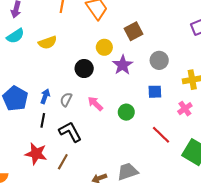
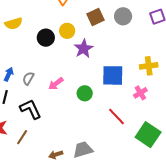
gray circle: (159, 60) -> (123, 16), moved
black circle: (84, 69) -> (46, 38), moved
blue square: (155, 92) -> (113, 75), size x1.6
pink arrow: (95, 104) -> (56, 84), turned -84

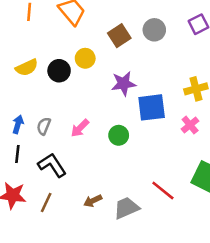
yellow semicircle: (14, 23) -> (27, 68), moved
purple star: (84, 49) -> (124, 84), moved, turned 30
red line: (116, 116) -> (163, 190), moved
brown arrow: (56, 155) -> (93, 201), moved

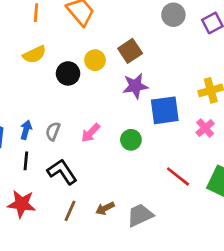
gray circle: (154, 30) -> (173, 15), moved
brown square: (119, 36) -> (130, 51), moved
yellow semicircle: (27, 68) -> (34, 54), moved
red line: (163, 190) -> (178, 176), moved
brown line: (46, 202) -> (70, 211), moved

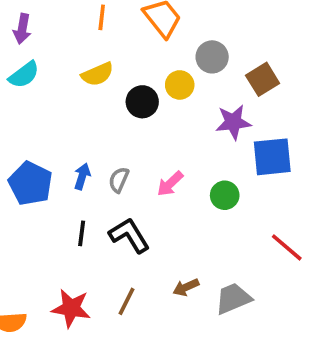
gray circle: (173, 15) -> (212, 57), moved
brown square: (130, 51) -> (263, 79), moved
black line: (26, 161) -> (82, 233), moved
red star: (22, 204) -> (71, 308), moved
brown line: (70, 211) -> (127, 301), moved

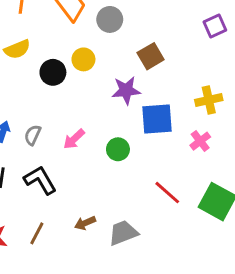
gray circle: (212, 57) -> (110, 19), moved

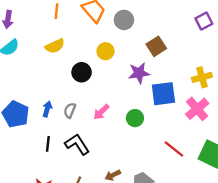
black circle: (53, 72) -> (82, 72), moved
pink cross: (200, 141) -> (197, 109), size x1.5

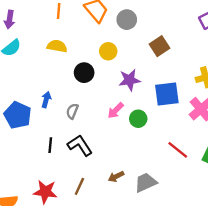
yellow semicircle: (55, 46) -> (57, 46), turned -144
purple star: (139, 73) -> (130, 80), moved
blue arrow: (47, 109) -> (46, 100), moved
pink arrow: (101, 112) -> (116, 111), moved

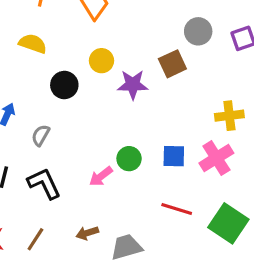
gray circle: (127, 20) -> (198, 31), moved
purple star: (130, 80) -> (133, 85), moved
blue square: (167, 94) -> (174, 156), moved, size x0.7
pink arrow: (116, 111) -> (101, 176), moved
red line: (178, 150) -> (177, 209), turned -30

